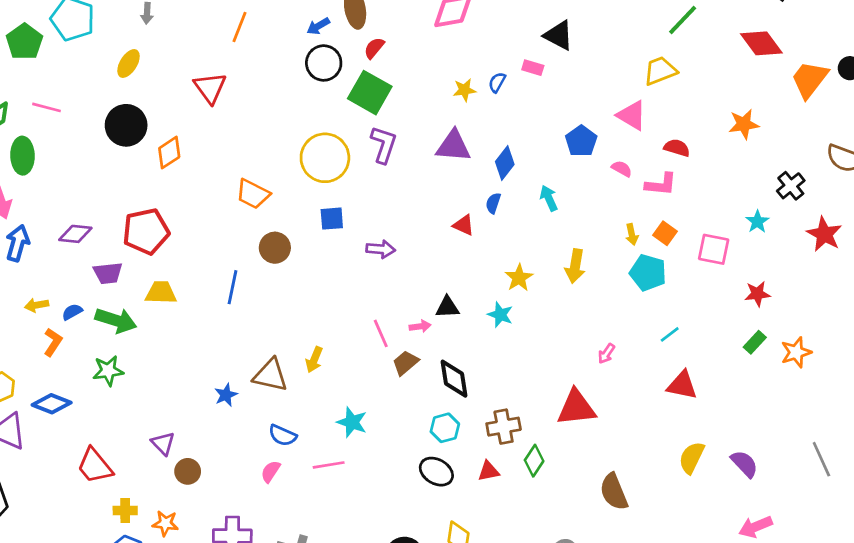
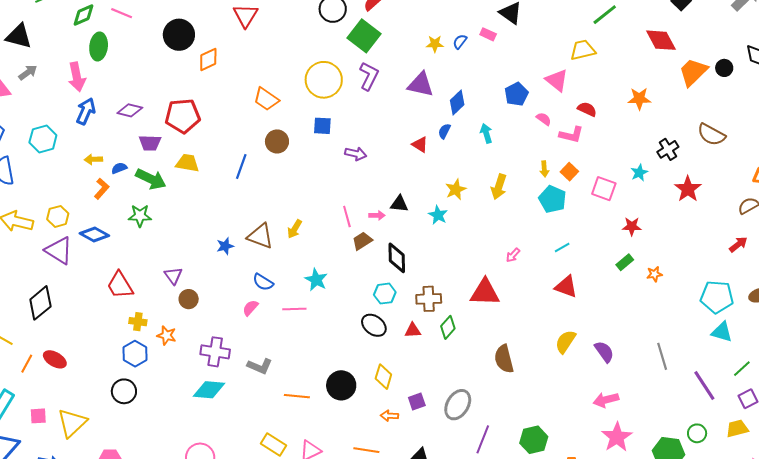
orange star: (796, 352) -> (654, 274), size x0.7

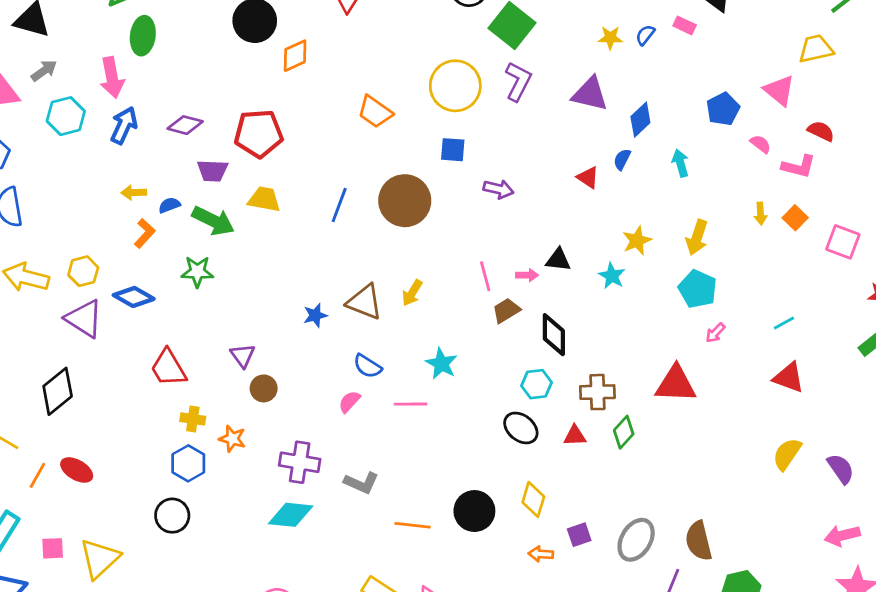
cyan hexagon: (43, 139) -> (66, 116), moved
brown circle: (277, 141) -> (405, 201), moved, size x1.6
cyan pentagon: (552, 199) -> (698, 289), moved
brown semicircle: (504, 359) -> (699, 541), moved

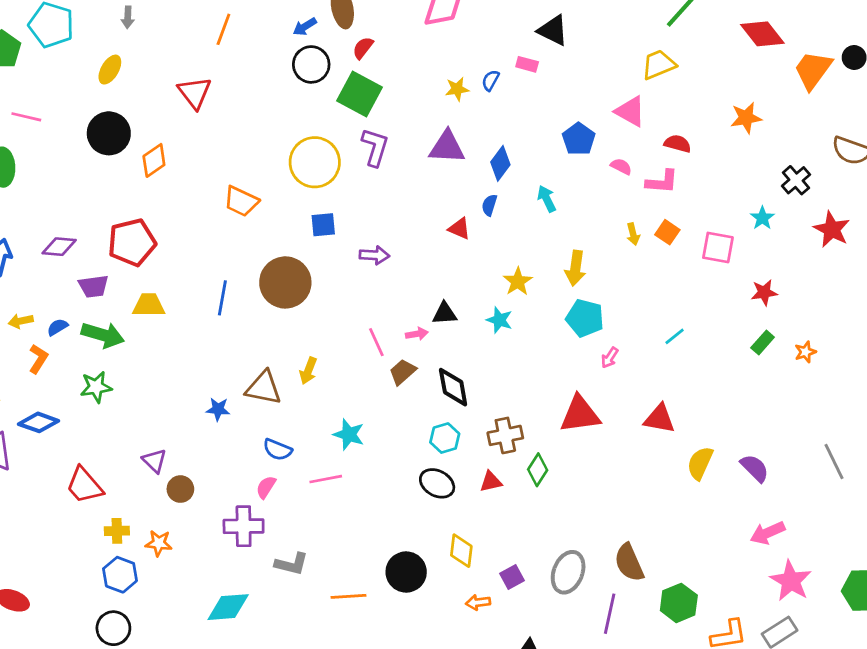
blue star: (315, 315) -> (218, 409), turned 30
red triangle: (789, 378) -> (659, 419), moved
purple cross: (300, 462) -> (244, 526), moved

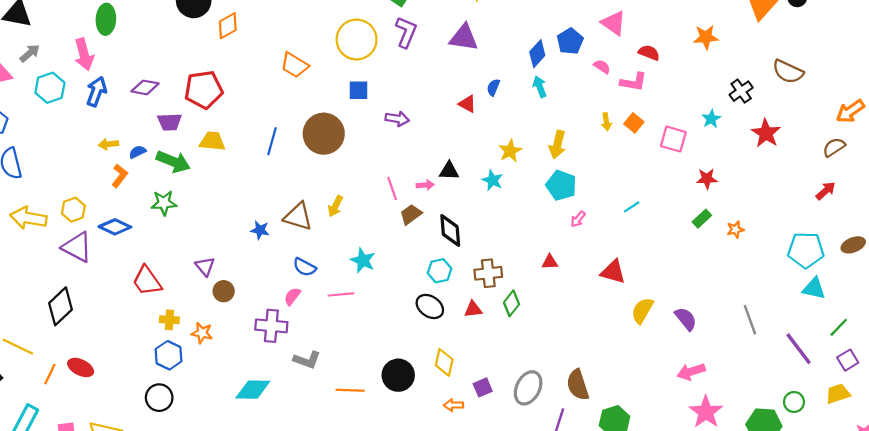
blue diamond: (500, 163) -> (537, 54), moved
red triangle: (580, 414) -> (550, 262), size x0.5

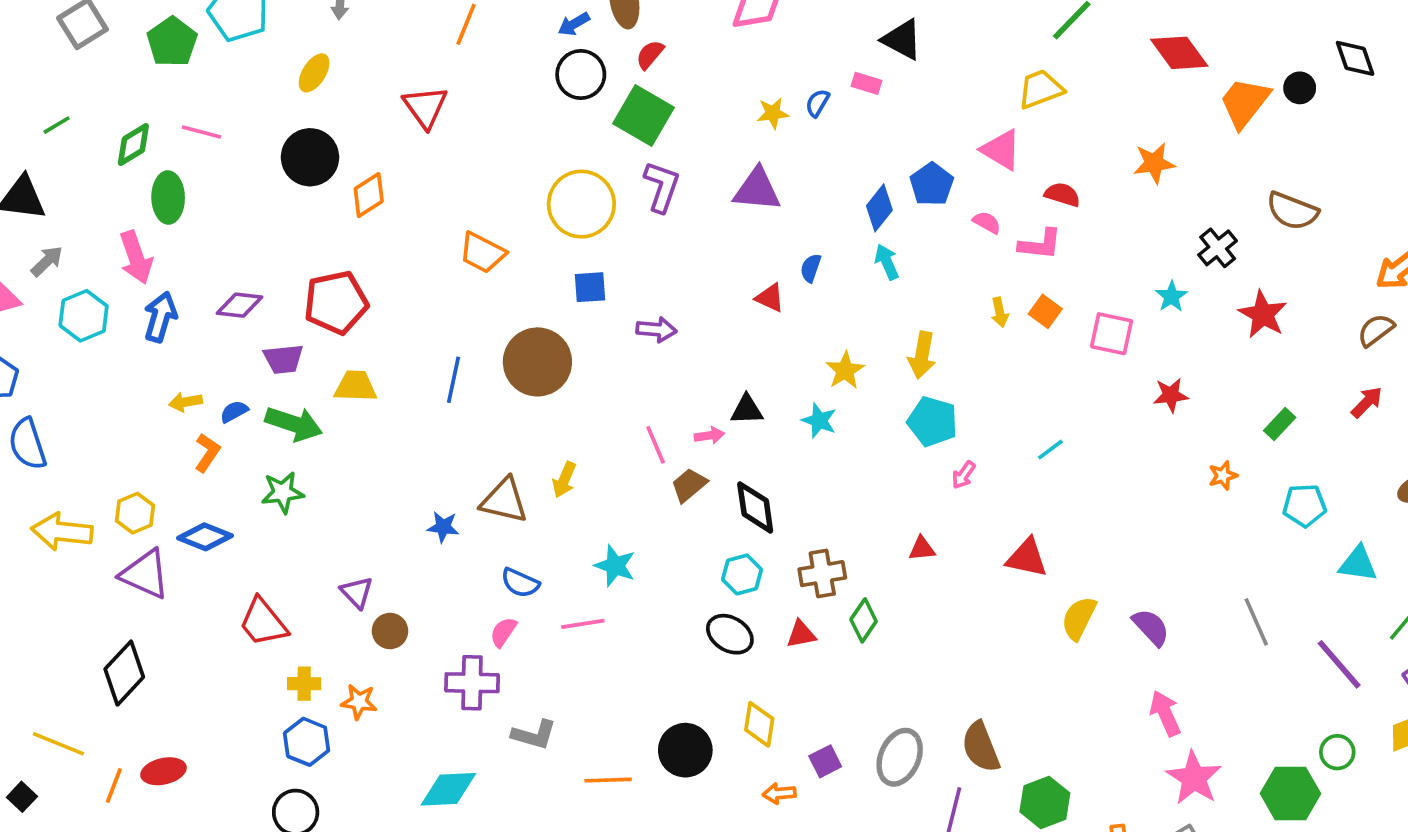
green rectangle: (702, 219) -> (1280, 424), moved
cyan pentagon: (806, 250) -> (1304, 505), moved, size x0.7
red ellipse: (81, 367) -> (164, 771), turned -35
pink arrow: (691, 372) -> (1165, 713), turned 88

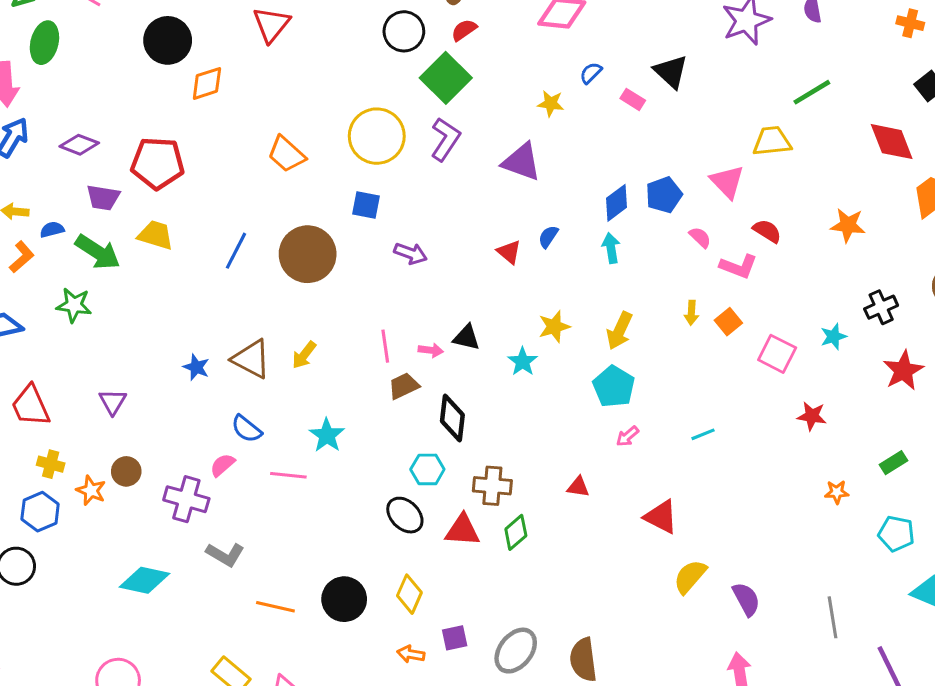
blue semicircle: (817, 103) -> (591, 73), moved
brown circle: (390, 631) -> (126, 471), moved
red triangle: (801, 634) -> (462, 530), size x1.4

